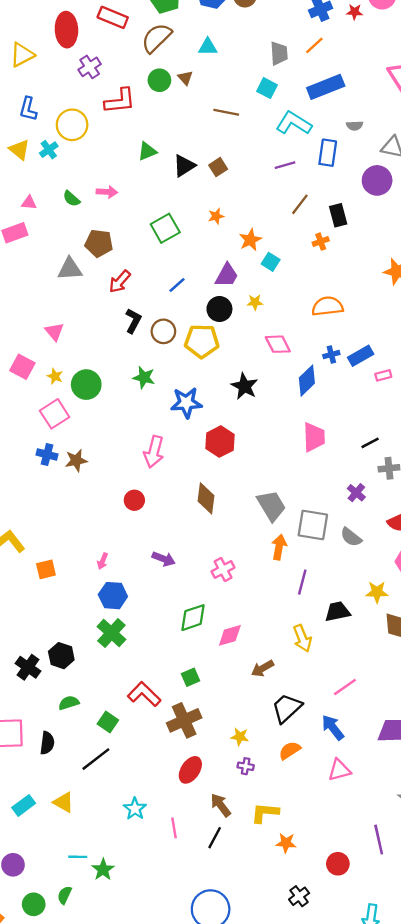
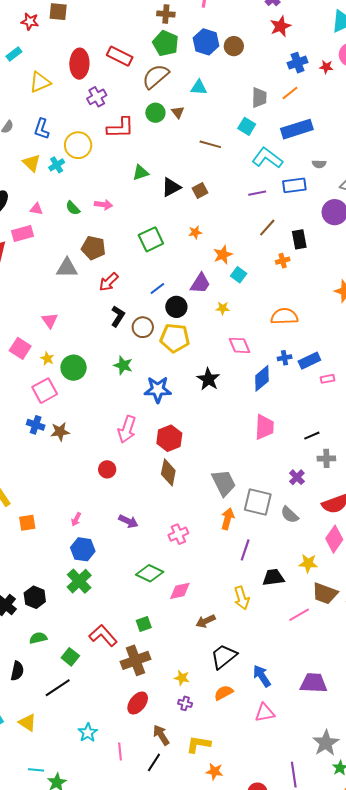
blue rectangle: (328, 153) -> (294, 185), turned 70
black circle: (219, 309) -> (176, 307), moved
red hexagon: (220, 442) -> (169, 438), moved
green diamond: (193, 618) -> (150, 573), turned 40
pink line: (345, 687) -> (299, 615), moved

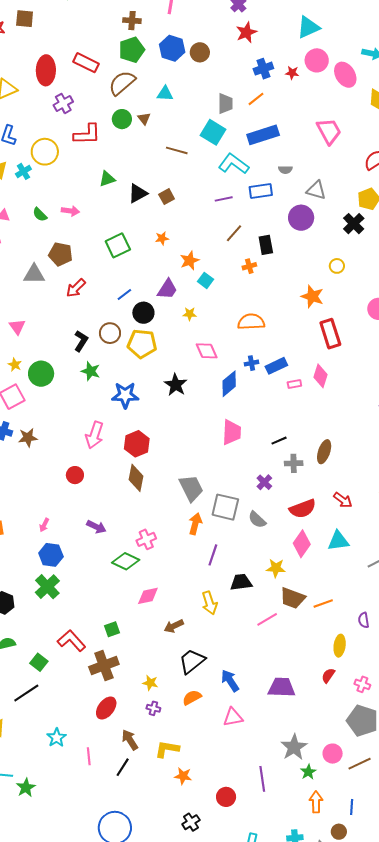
green pentagon: (166, 43) -> (132, 50), turned 30
cyan square: (247, 126) -> (213, 132), size x1.4
black L-shape: (118, 316) -> (81, 341), moved
green diamond: (150, 573) -> (126, 561), moved

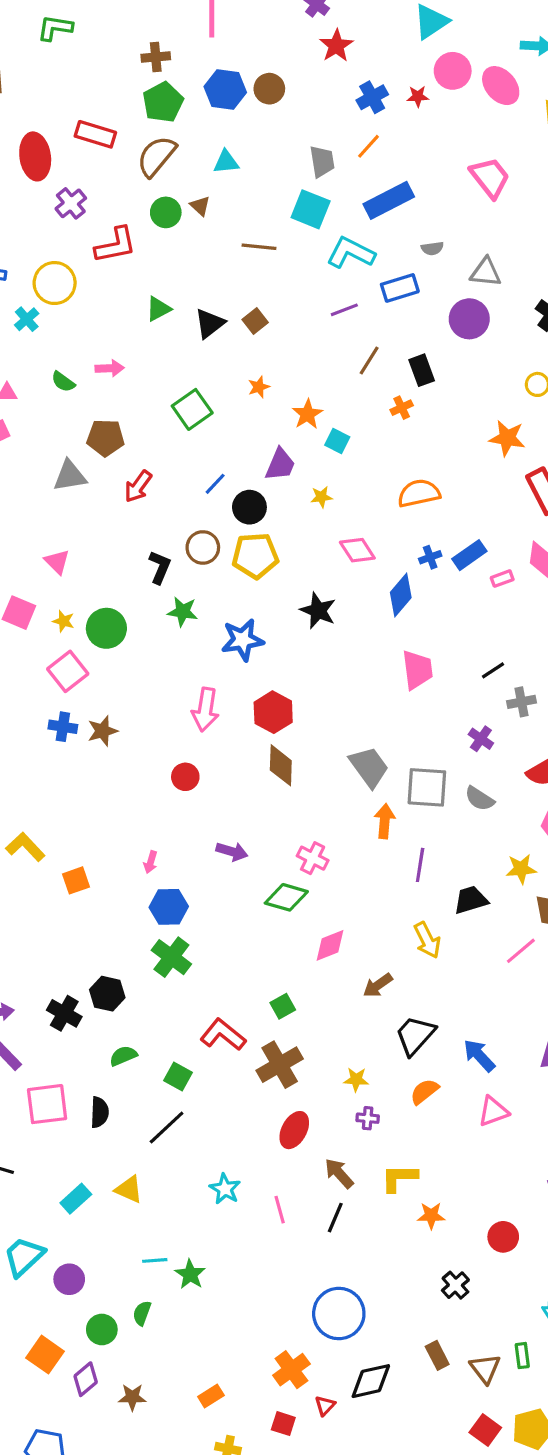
pink cross: (146, 539) -> (313, 858), turned -30

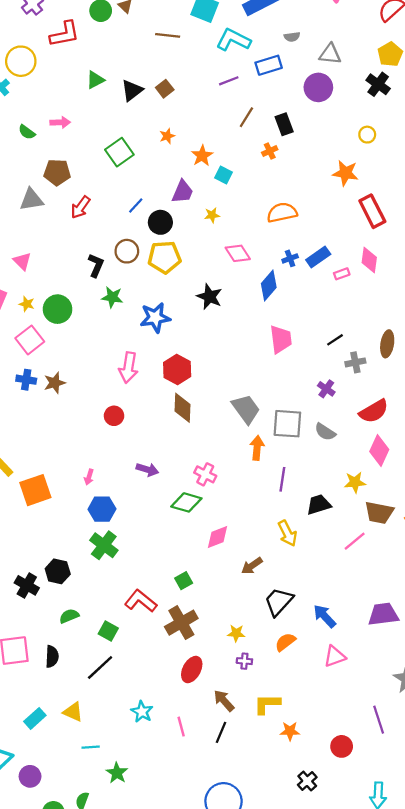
orange square: (76, 880) -> (35, 490), size x1.6
cyan line: (155, 1260) -> (91, 747), moved

